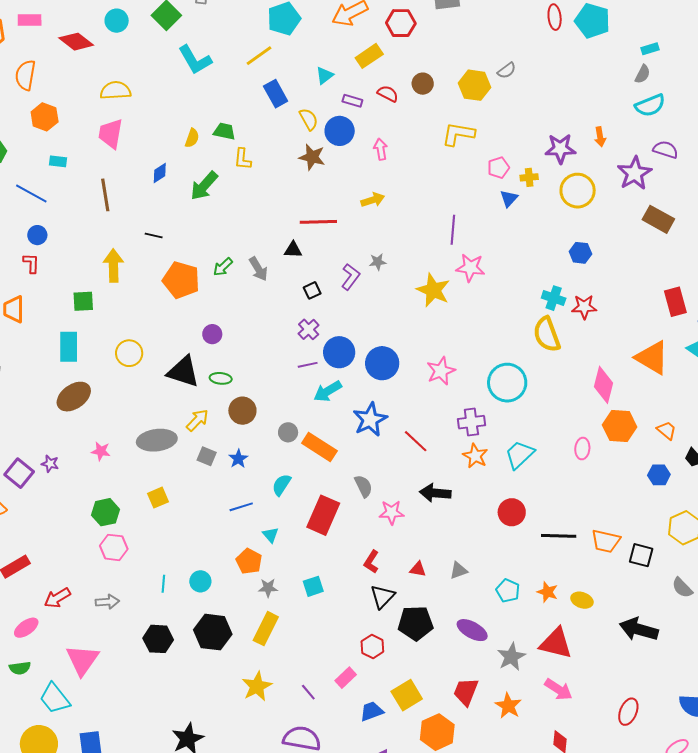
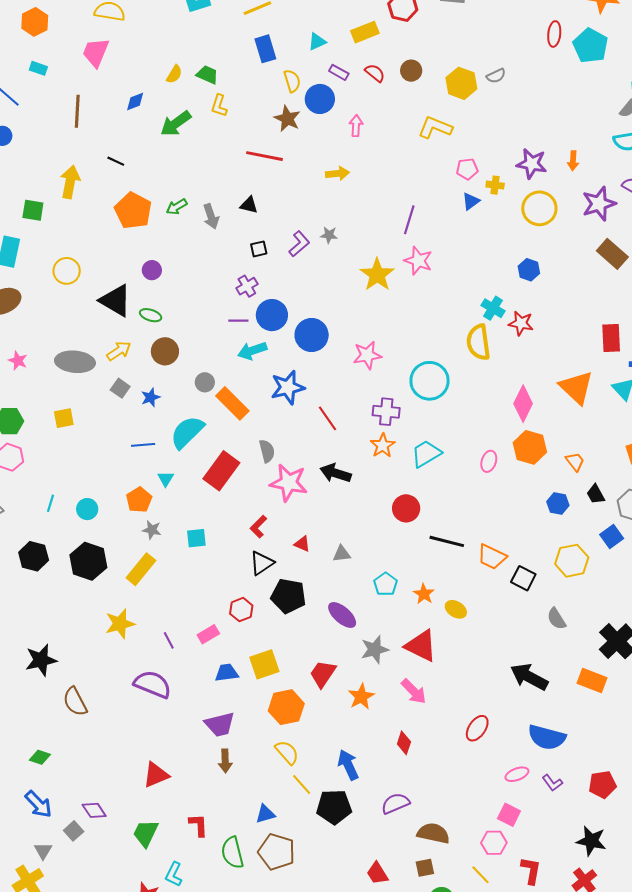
red line: (318, 222) -> (265, 156), moved
cyan semicircle: (281, 485) -> (187, 432), size x1.6
pink star: (392, 512) -> (289, 483), size x1.5
black arrow: (639, 629) -> (529, 677), moved

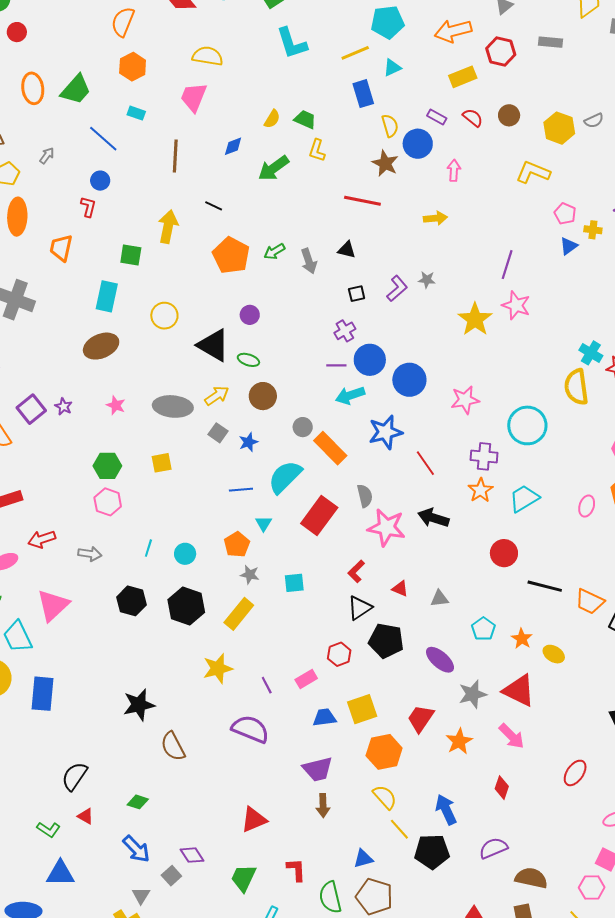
cyan triangle: (317, 42) -> (392, 68), moved
pink pentagon: (467, 169) -> (565, 214), turned 30

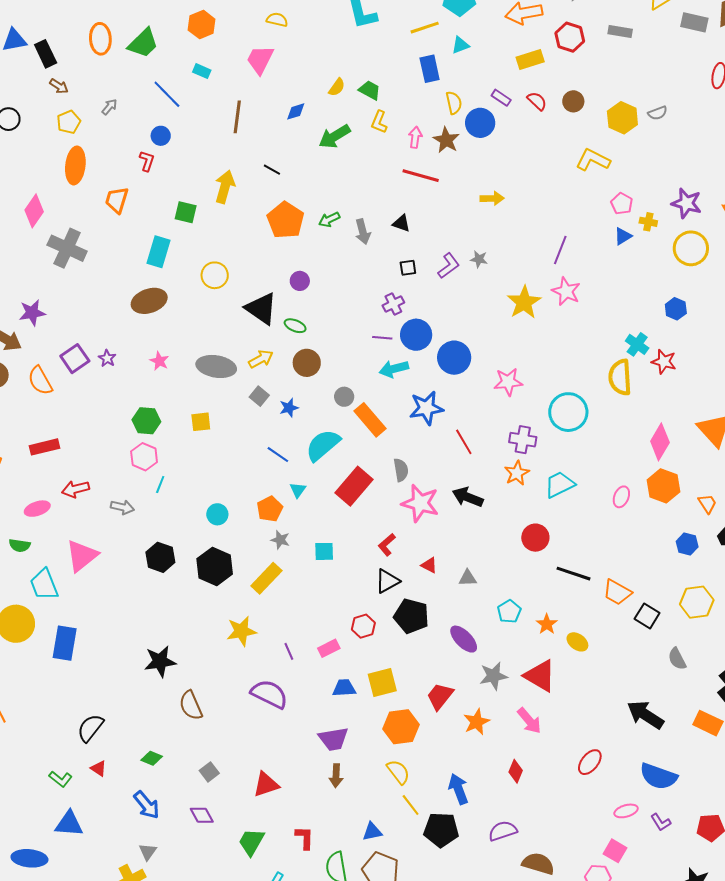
yellow semicircle: (208, 56) -> (277, 20), size x0.7
pink arrow: (454, 170) -> (415, 137), moved
blue line: (241, 490) -> (278, 455), turned 35
cyan line: (148, 548) -> (160, 485), moved
gray square: (171, 876) -> (209, 772), moved

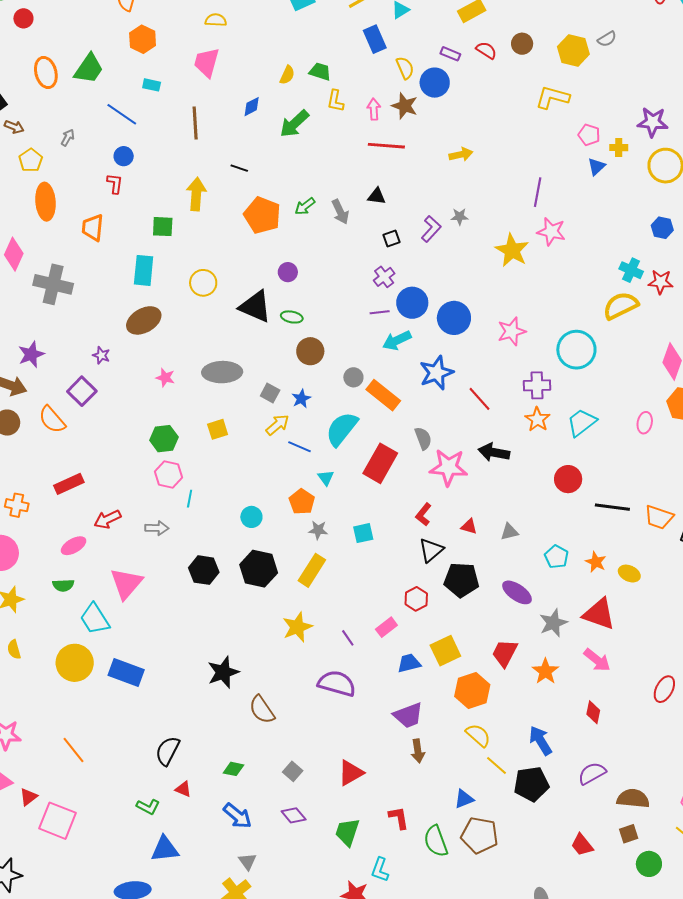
purple star: (107, 358) -> (101, 355), moved
yellow arrow: (261, 359) -> (277, 425), moved
yellow semicircle: (620, 377) -> (621, 306), turned 78
blue rectangle: (65, 643) -> (126, 673), turned -68

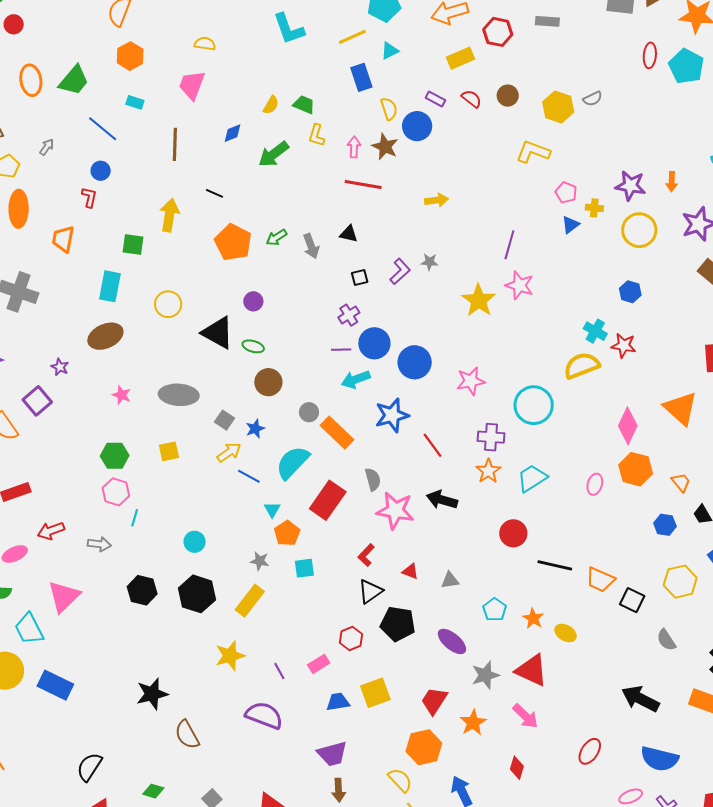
orange pentagon: (302, 502) -> (287, 533), moved
orange hexagon: (472, 690) -> (424, 747), moved

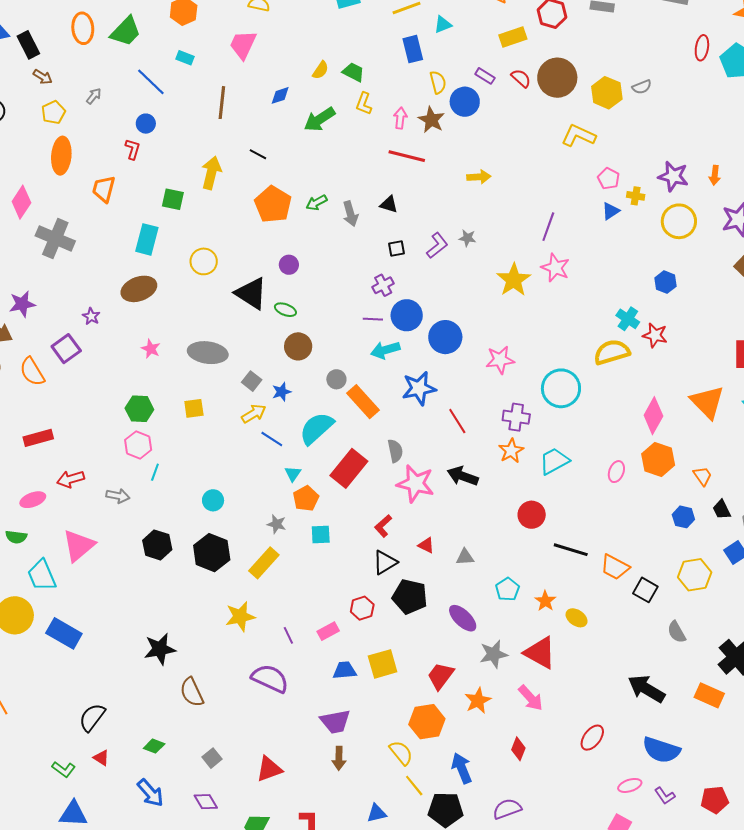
brown circle: (508, 96) -> (557, 78), size x1.8

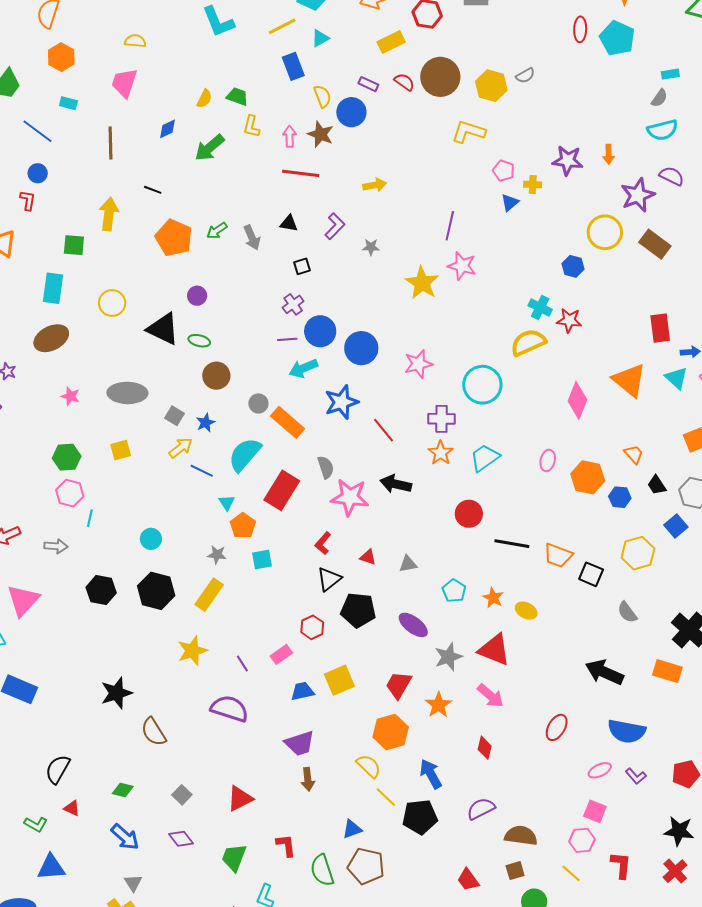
yellow circle: (679, 221) -> (605, 232), moved
purple L-shape: (437, 245) -> (335, 226), moved
orange hexagon: (658, 460) -> (588, 477), moved

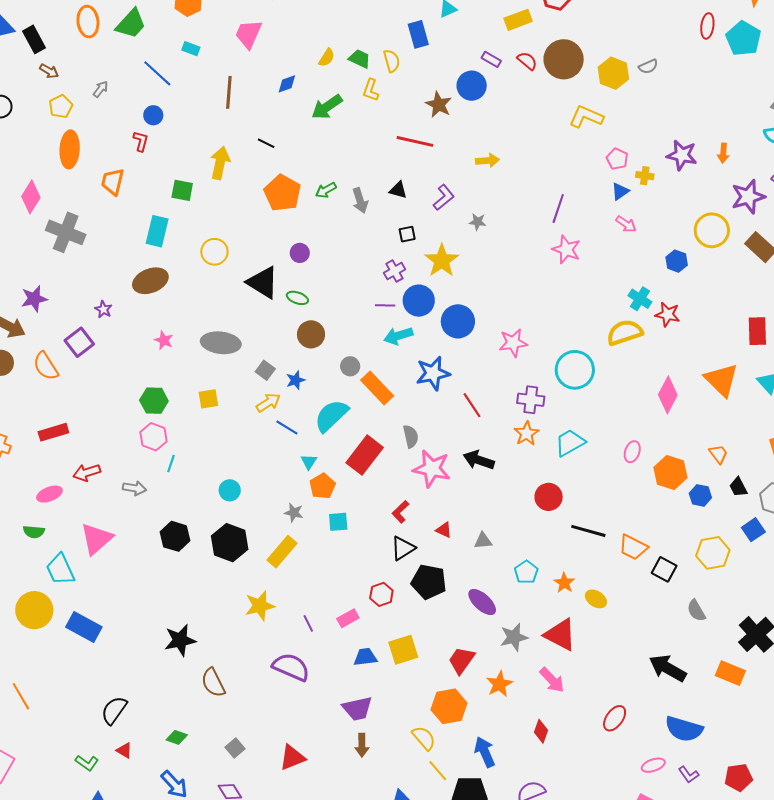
yellow semicircle: (322, 96) -> (392, 61), moved
pink arrow: (290, 136) -> (626, 224), moved, turned 120
yellow star: (422, 283) -> (442, 261), moved

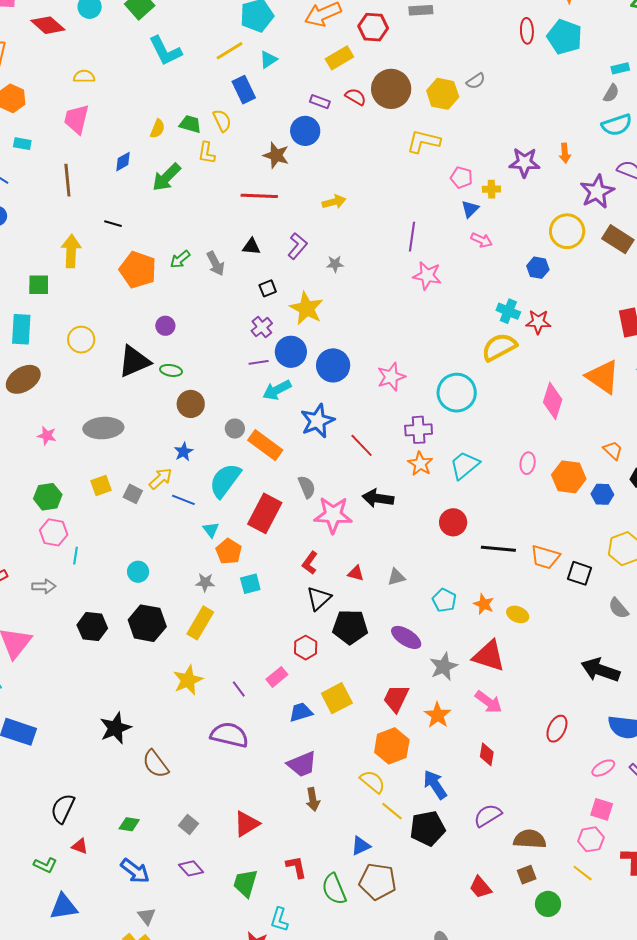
black triangle: (263, 283) -> (134, 361), turned -45
gray square: (265, 370) -> (133, 494), moved

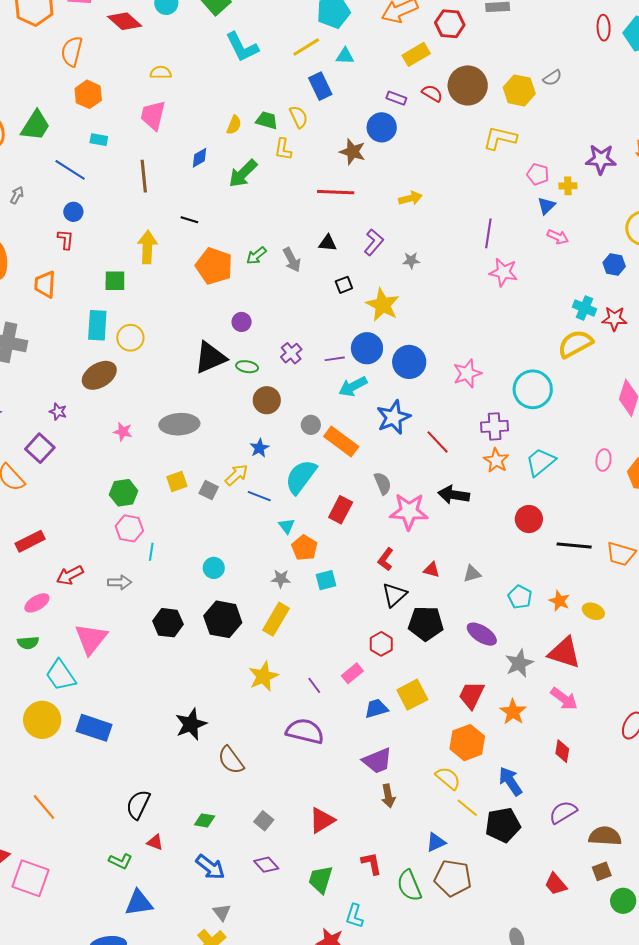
cyan triangle: (268, 60) -> (345, 56), turned 36
purple cross: (262, 327) -> (291, 353), moved
yellow circle: (81, 340) -> (130, 338), moved
red rectangle: (265, 513) -> (341, 510), size x0.7

